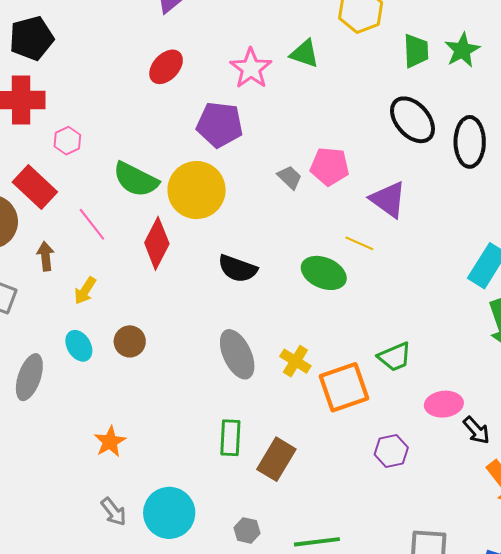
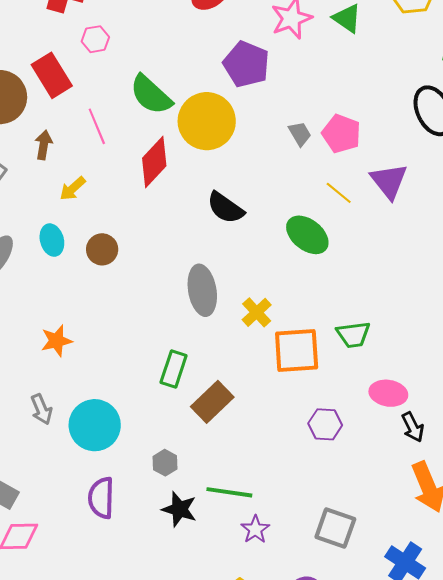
yellow line: (359, 243) -> (339, 193), moved

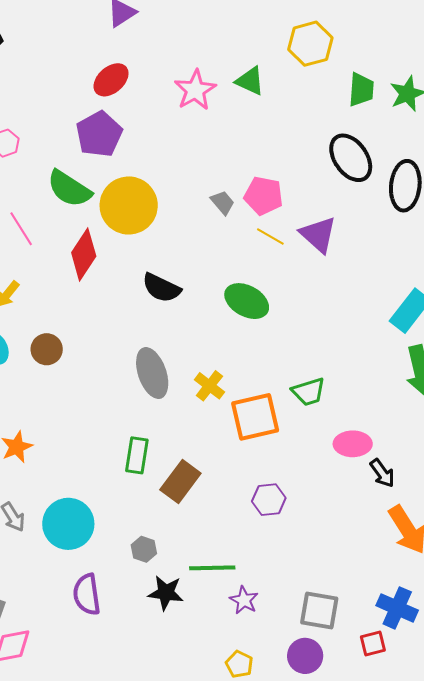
purple pentagon: (246, 64) -> (99, 134), moved, turned 30
yellow line: (339, 193) -> (270, 237), moved
purple hexagon: (325, 424) -> (269, 500), moved
gray square: (335, 528) -> (319, 611), moved

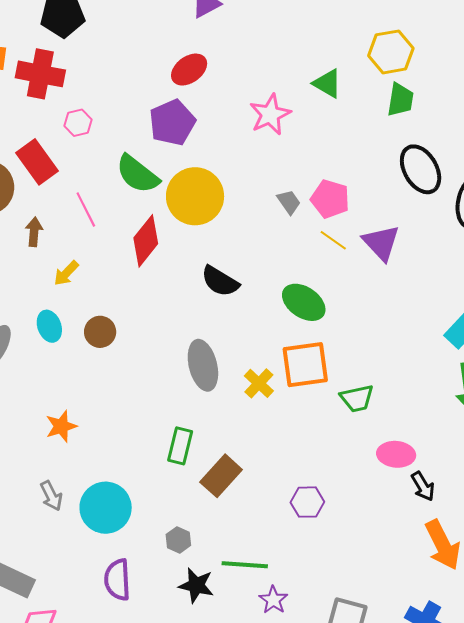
pink star: (195, 90) -> (270, 114), moved
green trapezoid: (361, 90) -> (400, 100), moved
orange square: (255, 417) -> (305, 365), moved

